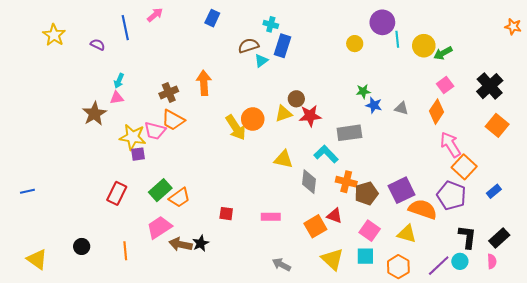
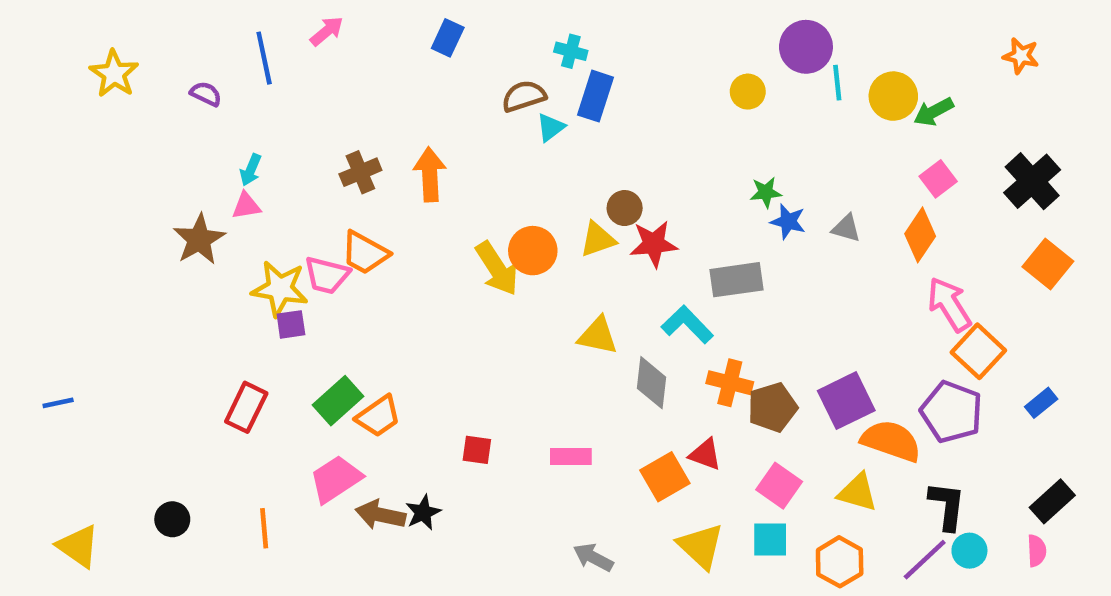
orange star: (513, 27) -> (1021, 56), moved
brown cross: (169, 92) -> (360, 172), moved
black L-shape: (467, 237) -> (947, 506), moved

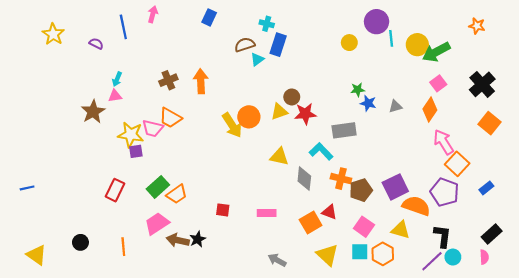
pink arrow: (327, 31) -> (153, 14), turned -35
green arrow: (934, 112) -> (436, 52), size x1.5
gray triangle: (846, 228) -> (395, 106), turned -32
orange hexagon: (840, 562) -> (383, 254), moved

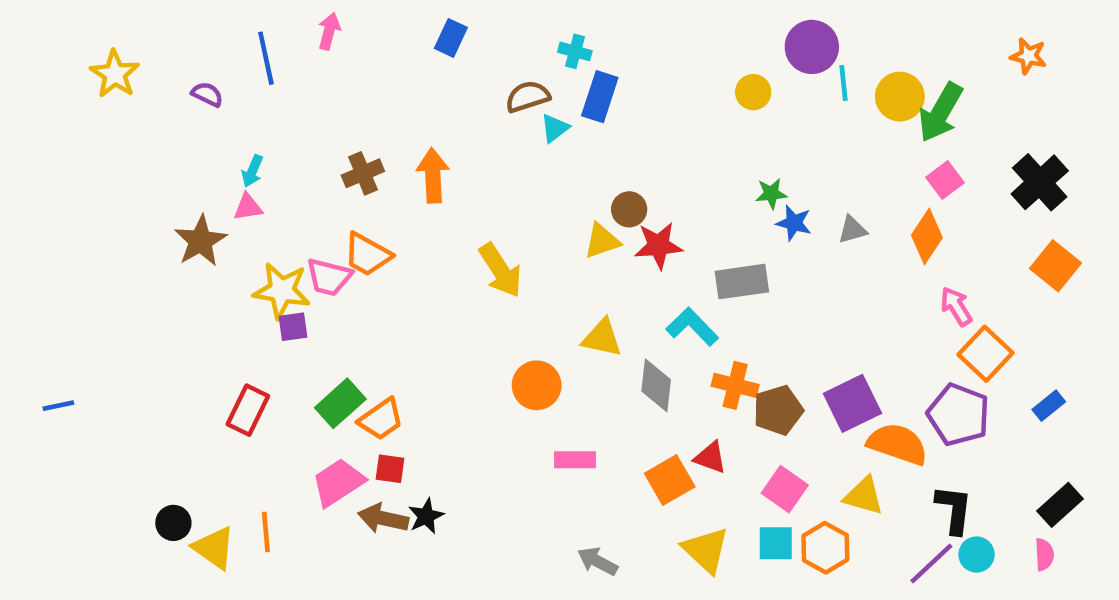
green arrow: (436, 52) -> (940, 112), turned -32
orange circle: (249, 117) -> (537, 385), moved
pink arrow: (443, 142) -> (956, 306), size x0.7
red square: (223, 210) -> (390, 469), moved
yellow triangle: (37, 255) -> (214, 548), moved

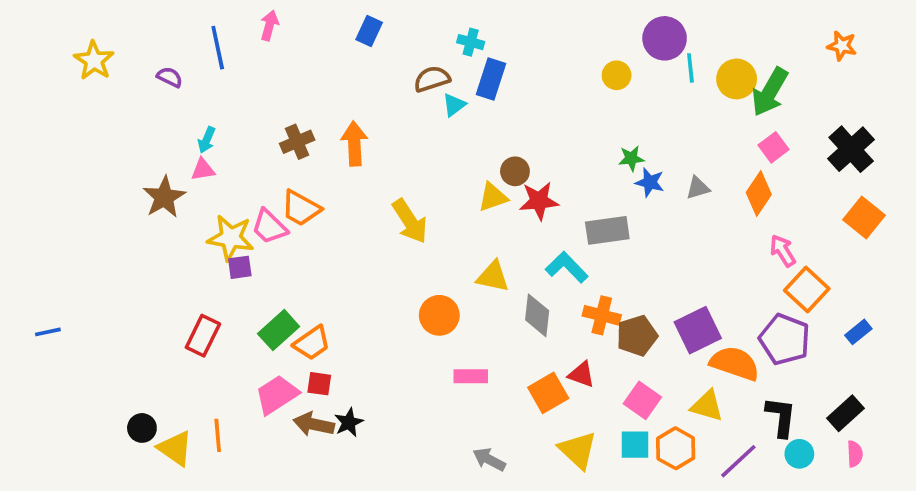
pink trapezoid: (329, 277) -> (269, 227), turned 30
black rectangle: (1060, 505) -> (846, 413), moved
purple line: (931, 564) -> (738, 461), moved

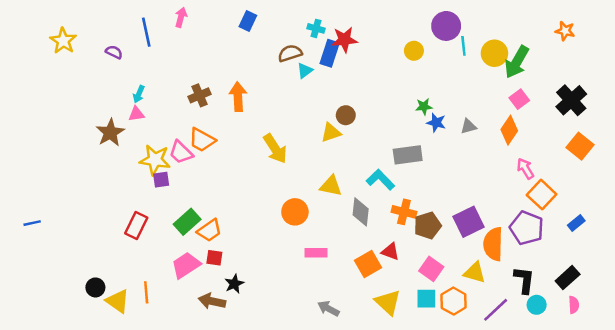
red star: (539, 201) -> (345, 40), moved
orange semicircle: (735, 363) -> (493, 244), turned -108
brown arrow: (314, 424) -> (212, 301), moved

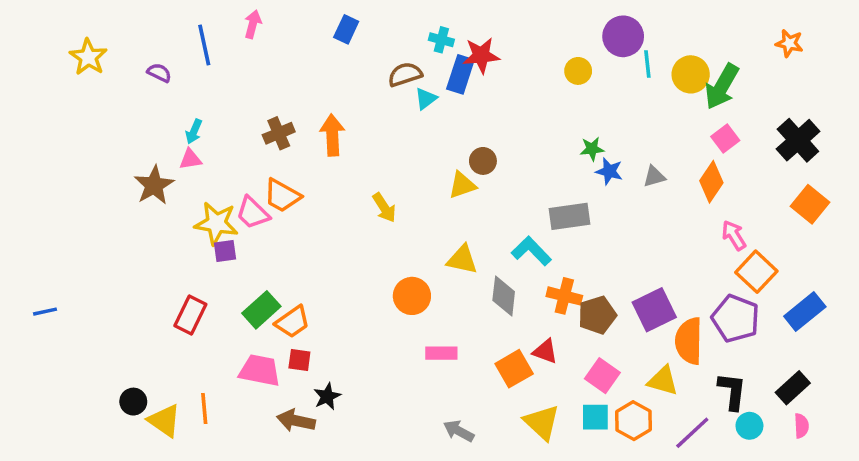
yellow arrow: (275, 149) -> (384, 208), size x0.7
blue rectangle: (576, 223) -> (805, 312), size x1.6
pink trapezoid: (186, 265) -> (260, 370), turned 44

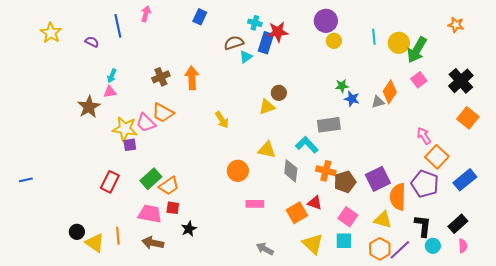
purple circle: (623, 36) -> (326, 21), moved
orange diamond: (711, 182) -> (390, 92), moved
brown arrow: (296, 421) -> (153, 243), moved
orange hexagon: (634, 421) -> (380, 249), moved

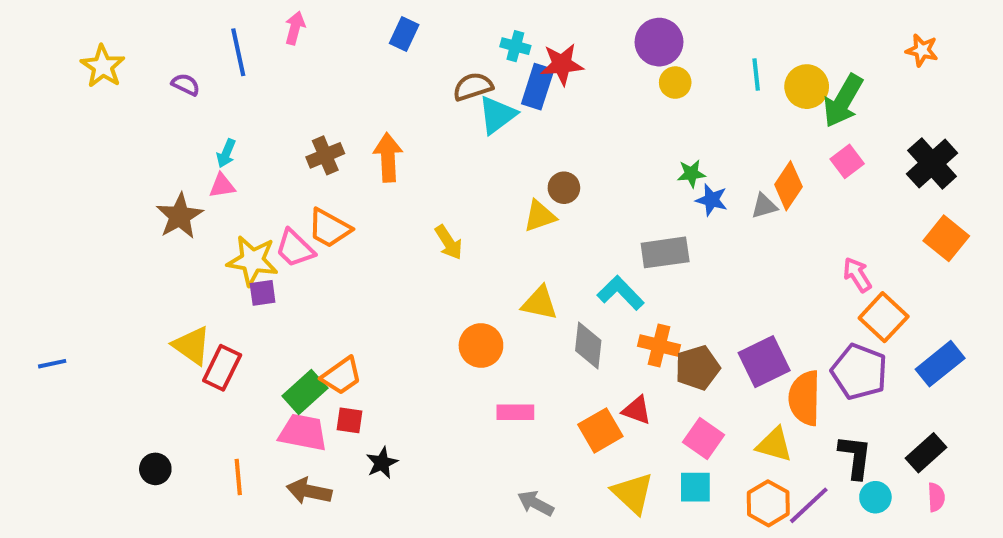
cyan triangle: (246, 57) -> (497, 115), size x1.5
green rectangle: (151, 179) -> (305, 392), moved
yellow triangle: (95, 243) -> (192, 346), moved

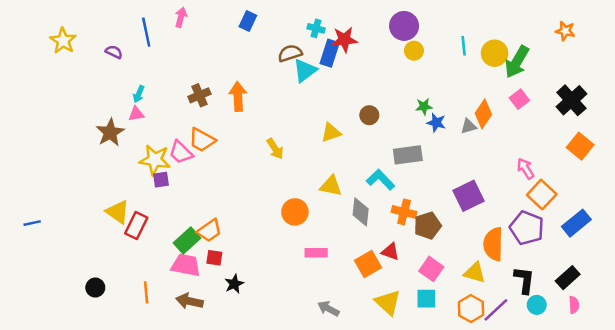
brown circle: (564, 188) -> (369, 115), moved
purple square: (764, 362) -> (469, 196), moved

